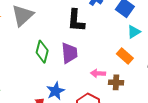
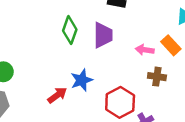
pink arrow: (98, 73) -> (145, 50), moved

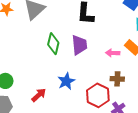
brown cross: (157, 77) -> (117, 79), moved
red arrow: (57, 95) -> (39, 95), moved

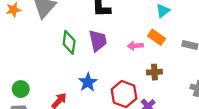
brown cross: (117, 79) -> (154, 72), moved

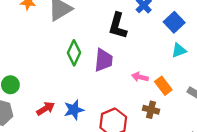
orange rectangle: (156, 37) -> (163, 86), moved
blue star: (88, 82) -> (74, 110), moved

